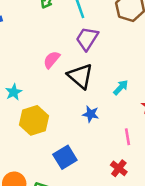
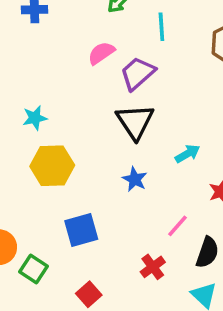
purple trapezoid: (87, 39) -> (138, 73), moved
pink semicircle: (52, 60) -> (101, 53), moved
pink line: (127, 137) -> (177, 226), turned 35

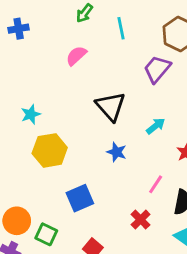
purple trapezoid: (138, 73) -> (157, 69), moved

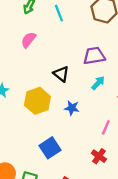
purple trapezoid: (157, 69) -> (94, 56), moved, turned 50
black triangle: (111, 106) -> (61, 74), size x0.7
yellow hexagon: (50, 150) -> (37, 101), moved

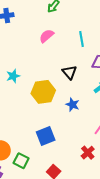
cyan line: (59, 13) -> (81, 39), moved

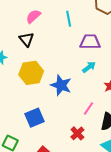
black triangle: (69, 72) -> (26, 39), moved
blue star: (73, 105) -> (61, 85), size x1.5

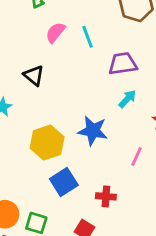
pink semicircle: (33, 16) -> (55, 32), moved
yellow hexagon: (31, 73) -> (47, 143), moved
red cross: (77, 133) -> (106, 196), moved, turned -32

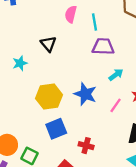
pink semicircle: (55, 32) -> (71, 14), turned -35
purple trapezoid: (123, 64) -> (103, 47), moved
pink line: (136, 156) -> (116, 105), moved

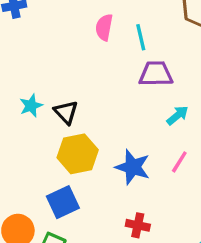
black triangle: (48, 44) -> (66, 112), moved
blue star: (85, 94) -> (133, 167), moved
blue square: (56, 129) -> (63, 202), moved

